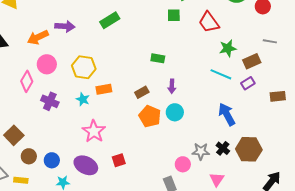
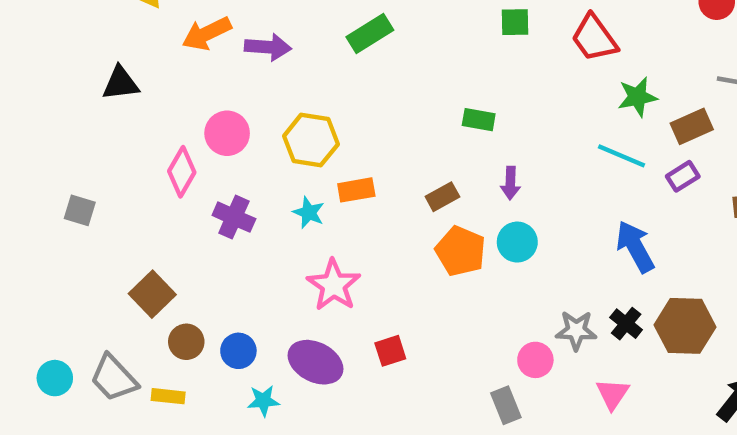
orange arrow: (38, 37) -> (207, 33), moved

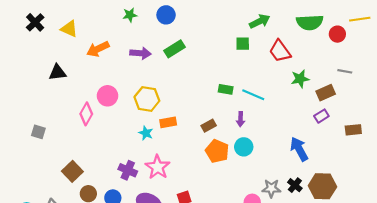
purple arrow: (268, 47) -> (140, 53), moved
cyan line: (622, 156) -> (253, 95), moved
purple cross: (234, 217) -> (128, 170), moved

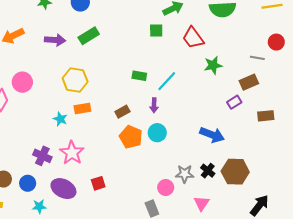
red circle: (337, 34) -> (276, 42), moved
brown rectangle: (326, 93) -> (249, 82), moved
cyan line: (253, 95) -> (167, 81), turned -70
yellow hexagon: (147, 99) -> (75, 80), moved
blue arrow: (299, 149) -> (212, 135), turned 140

